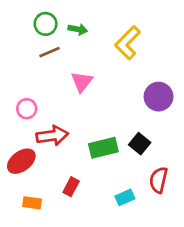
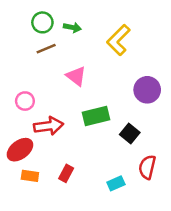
pink triangle: (82, 82) -> (76, 76), turned -30
green rectangle: (103, 148) -> (96, 116), moved
orange rectangle: (32, 203) -> (30, 176), moved

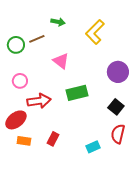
green circle: (42, 22) -> (16, 45), moved
black square: (130, 133) -> (116, 107), moved

